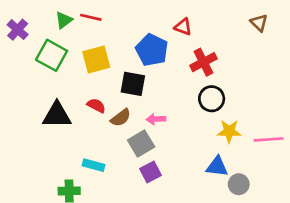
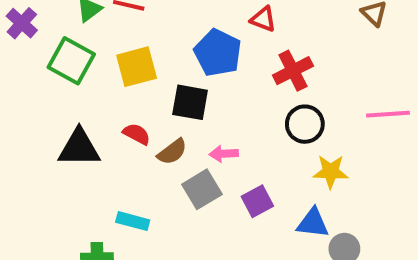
pink line: (269, 139) -> (388, 114), moved
purple square: (151, 172) -> (257, 201), moved

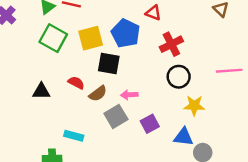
green square: (71, 61) -> (53, 38), moved
yellow square: (137, 67) -> (91, 38), moved
black triangle: (79, 148) -> (41, 91), size x0.7

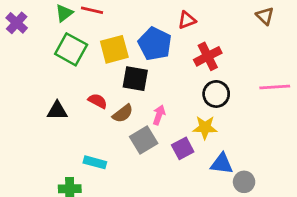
red triangle: (153, 13) -> (187, 20), turned -42
pink arrow: (129, 95) -> (159, 115), turned 112
yellow star: (194, 106) -> (205, 127), moved

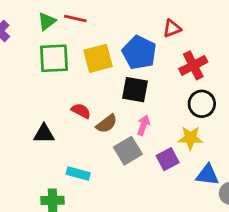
green square: (71, 49) -> (54, 58), turned -32
black square: (135, 79) -> (135, 90), moved
black triangle: (57, 111) -> (44, 134), moved

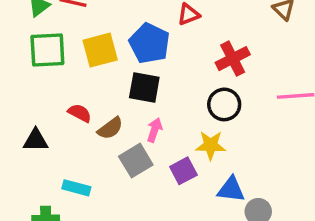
red cross: (193, 65) -> (233, 59), moved

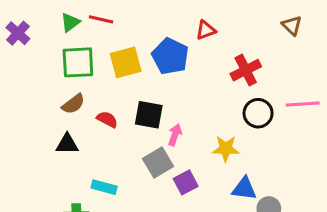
black square: (144, 87) -> (149, 115), moved
black circle: (224, 104) -> (258, 113), moved
brown semicircle: (110, 128) -> (73, 104), moved
purple square: (183, 171) -> (186, 182), moved

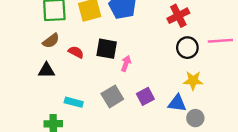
yellow star: (226, 149) -> (193, 81), moved
gray square: (158, 162) -> (112, 96), moved
purple square: (186, 182) -> (145, 96), moved

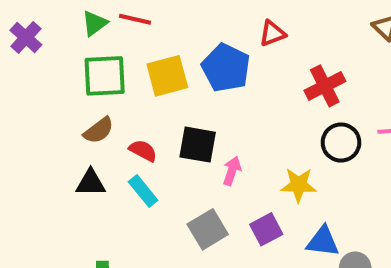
yellow star: (193, 81) -> (299, 185), moved
cyan rectangle: (74, 102) -> (143, 191), moved, turned 36

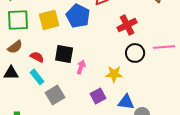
gray square: (208, 229) -> (55, 95), moved

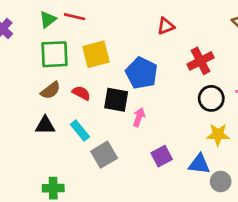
blue pentagon: (78, 16) -> (142, 73), moved
red semicircle: (37, 57) -> (81, 93), moved
yellow star: (114, 74) -> (218, 135), moved

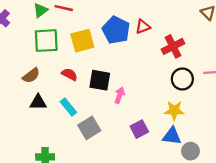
red triangle: (166, 26) -> (143, 27), moved
blue pentagon: (142, 73) -> (116, 30), moved
brown semicircle: (50, 90) -> (31, 76), moved
yellow star: (218, 135) -> (174, 110), moved

